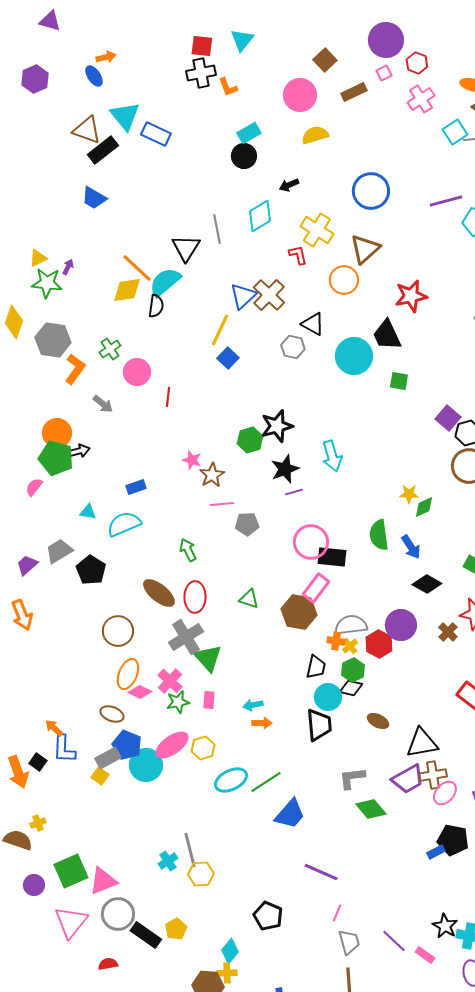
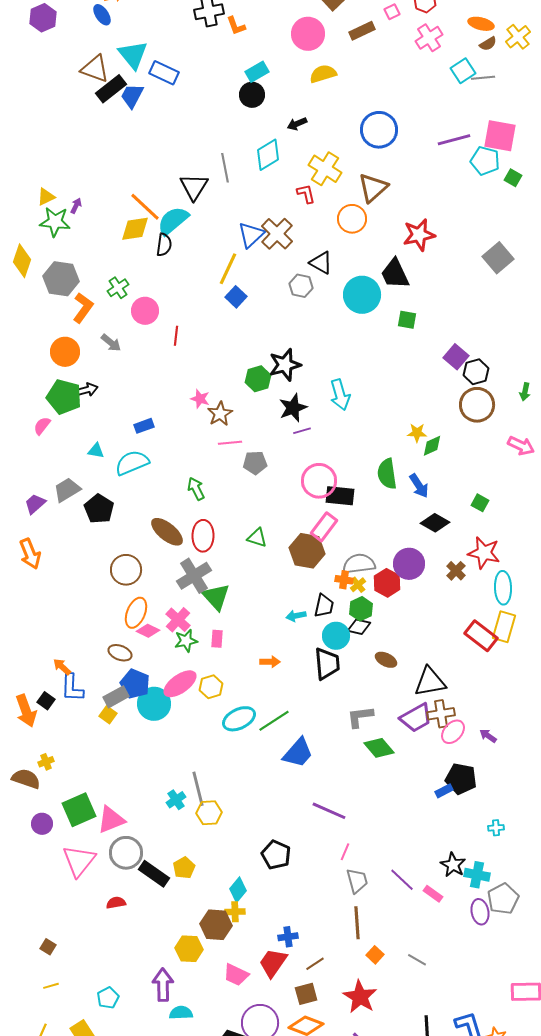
blue trapezoid: (94, 198) -> (132, 96), moved, turned 88
orange circle: (57, 433) -> (65, 352), moved
cyan arrow: (253, 705) -> (296, 616), moved

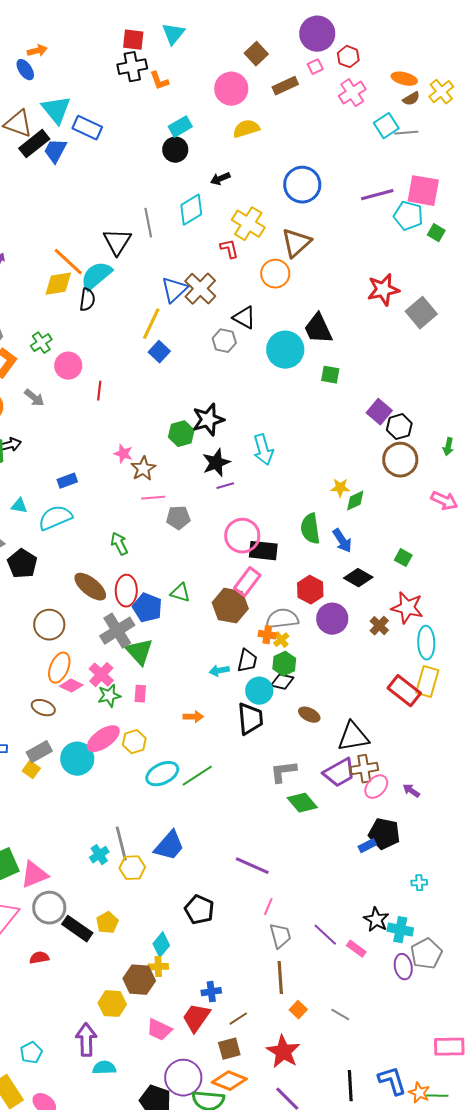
red star: (419, 235) -> (383, 290), moved
red hexagon: (387, 583) -> (310, 590), moved
blue pentagon: (135, 684) -> (147, 608), moved
blue trapezoid: (298, 753) -> (169, 846), moved

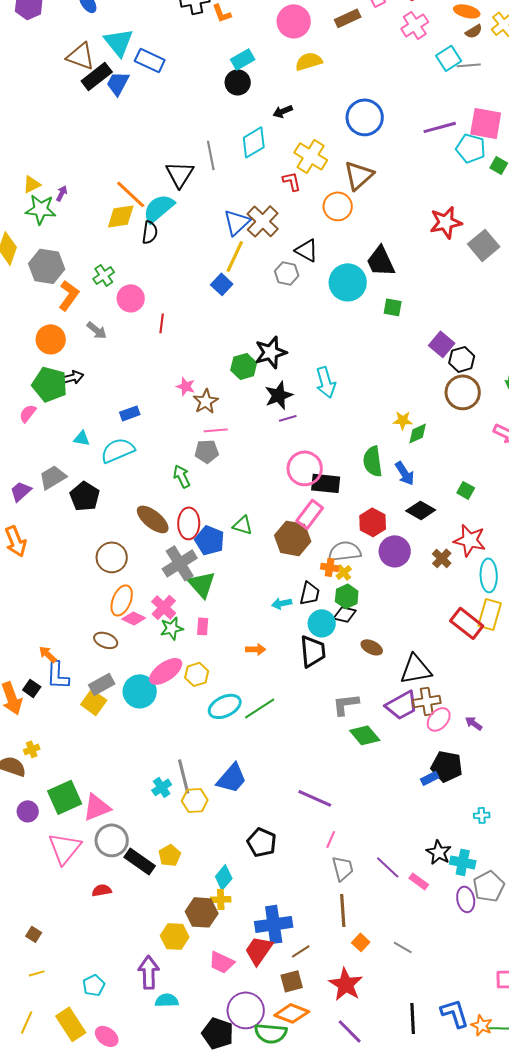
yellow line: (151, 324) -> (235, 256), moved
gray pentagon: (178, 518) -> (207, 451), moved
yellow square: (31, 770) -> (94, 702), size x1.4
blue cross: (211, 992) -> (274, 924), size x1.8

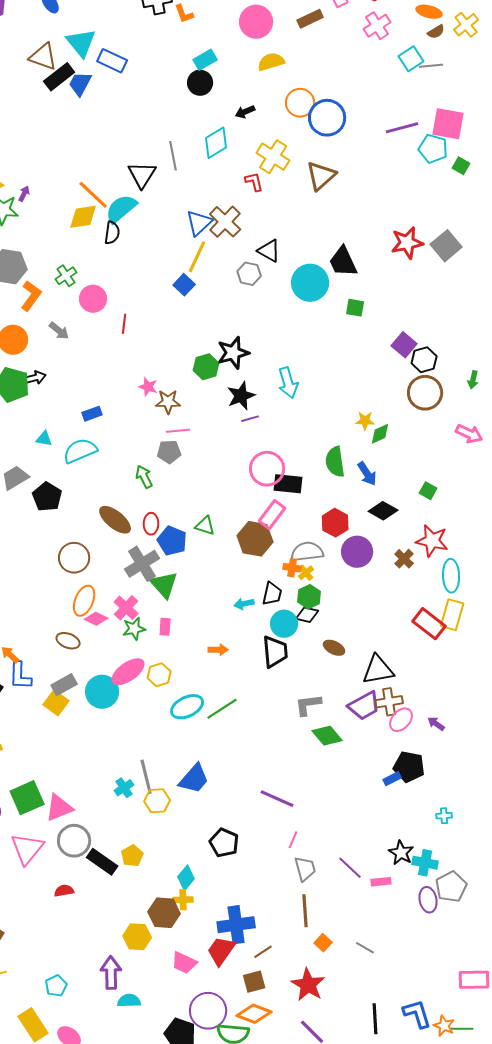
orange circle: (338, 206) -> (300, 103), moved
red star: (446, 222) -> (407, 243), moved
brown star: (206, 401) -> (168, 402), turned 30
red ellipse: (189, 523) -> (151, 524), size x0.7
pink rectangle: (419, 881) -> (381, 882), turned -42

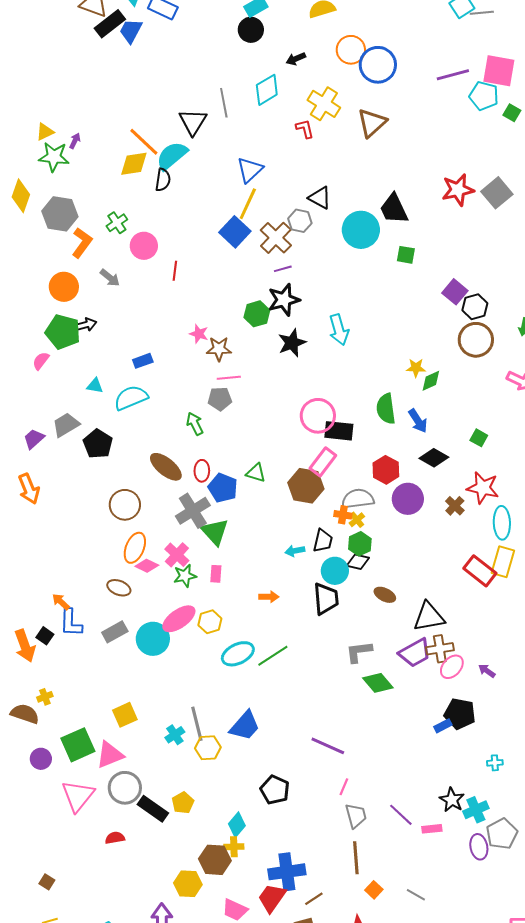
brown cross: (225, 222) -> (276, 238), moved
blue square: (184, 285) -> (235, 232), size x1.4
purple line: (250, 419) -> (283, 269), moved
yellow square: (56, 703) -> (125, 715), moved, turned 30
cyan cross: (425, 863) -> (476, 810), turned -35

